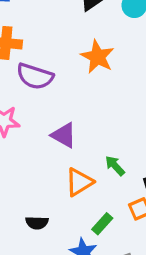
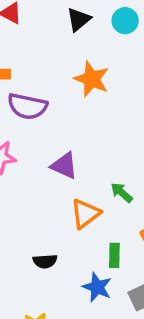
green rectangle: (102, 224) -> (114, 255), turned -35

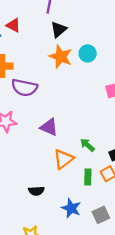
cyan circle: (125, 21) -> (88, 53), moved
orange star: (92, 79) -> (61, 57), moved
green rectangle: (114, 255) -> (88, 177), moved

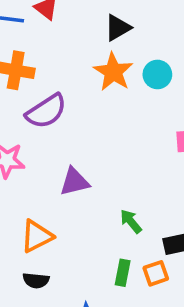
purple semicircle: (24, 88) -> (46, 111), turned -55
purple triangle: (49, 127) -> (74, 182), turned -48
orange triangle: (63, 159) -> (37, 236), moved

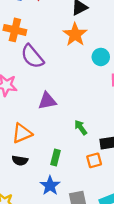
cyan circle: (157, 74) -> (101, 57), moved
purple semicircle: (46, 111) -> (32, 56), turned 80
green rectangle: (123, 273) -> (56, 157), moved

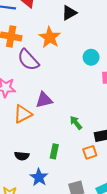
orange star: (75, 34) -> (50, 37), moved
orange triangle: (22, 133) -> (23, 114), moved
blue star: (50, 186) -> (39, 177), moved

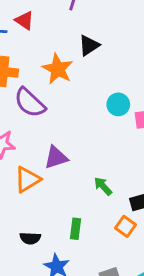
black triangle: (69, 13) -> (89, 45), moved
cyan circle: (91, 57) -> (118, 104), moved
orange square: (90, 152) -> (125, 226), turned -32

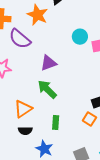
purple triangle: (56, 157) -> (48, 63), moved
orange triangle: (27, 179) -> (23, 109), moved
green arrow: (103, 186) -> (47, 89), moved, size x1.5

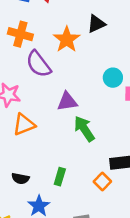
green arrow: (47, 89) -> (84, 129), moved
orange triangle: (23, 109) -> (24, 124), moved

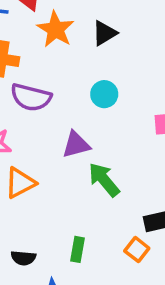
orange star: (67, 39) -> (56, 29), moved
purple semicircle: (38, 64) -> (31, 97), turned -32
cyan circle: (113, 78) -> (104, 94), moved

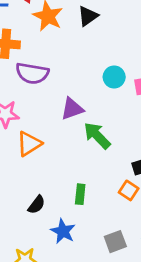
cyan circle: (104, 94) -> (114, 77), moved
black semicircle: (23, 258) -> (37, 205), turned -54

